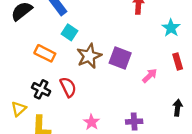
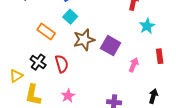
cyan star: (171, 28) -> (147, 26), moved
pink arrow: (150, 76) -> (134, 65), turned -32
pink star: (92, 122) -> (68, 96), moved

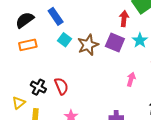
orange rectangle: (46, 31) -> (28, 45), moved, turned -42
brown star: (84, 40) -> (88, 45), moved
purple square: (111, 46) -> (115, 43), moved

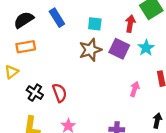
cyan square: (65, 40) -> (95, 24), moved, turned -32
yellow triangle: (19, 103) -> (12, 72), moved

